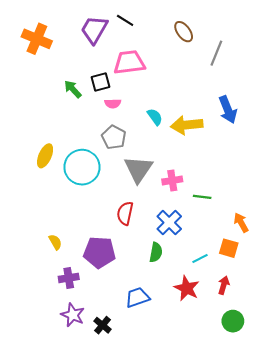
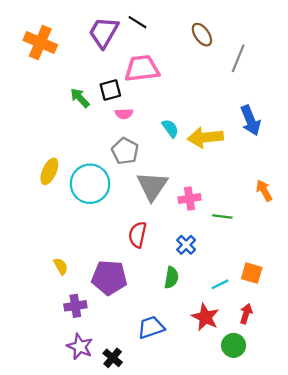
blue cross: (169, 223) -> (186, 245), size x0.7
orange arrow: (241, 223) -> (264, 191), moved
green circle: (233, 321) -> (234, 345), moved

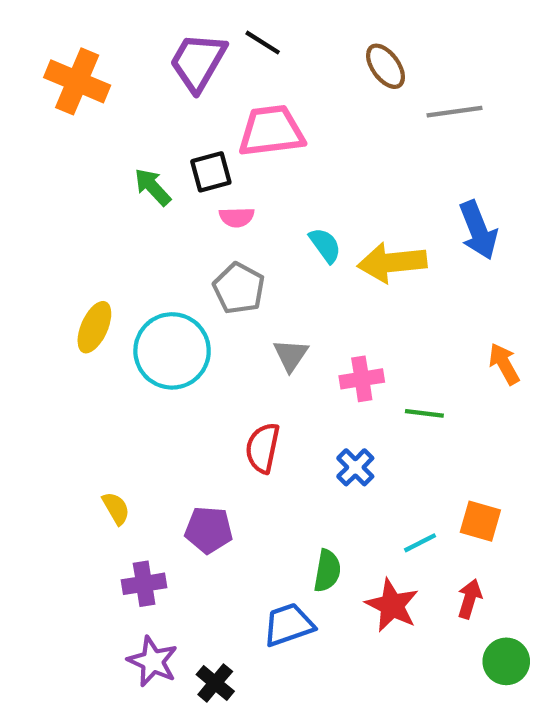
gray line: (238, 58) -> (455, 112), turned 60
gray triangle: (152, 186) -> (291, 355), size x0.6
purple pentagon: (109, 278) -> (209, 530), size x0.7
green semicircle: (171, 278) -> (327, 571), moved
green circle: (234, 345) -> (506, 661), moved

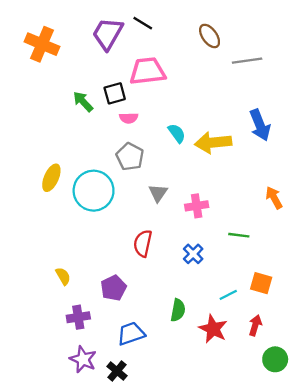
green line: (424, 413) -> (239, 235), moved
purple pentagon: (209, 530) -> (113, 288), turned -30
blue trapezoid: (288, 625) -> (131, 334), moved

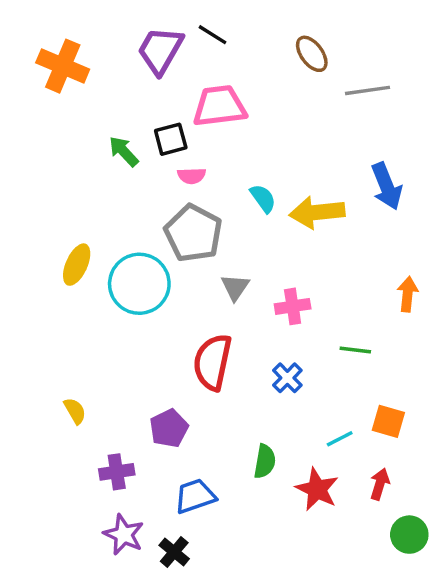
gray pentagon: (130, 157) -> (193, 233), size x1.4
orange arrow: (274, 198) -> (408, 294), turned 35
red semicircle: (143, 243) -> (212, 362), size x1.4
yellow semicircle: (63, 276) -> (75, 411), moved

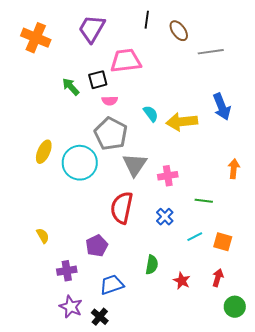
black line: (212, 35) -> (147, 20), moved, turned 66
gray triangle: (235, 287) -> (135, 165), size x1.5
cyan line: (340, 439) -> (195, 237), moved
red star: (317, 489) -> (182, 281), size x0.7

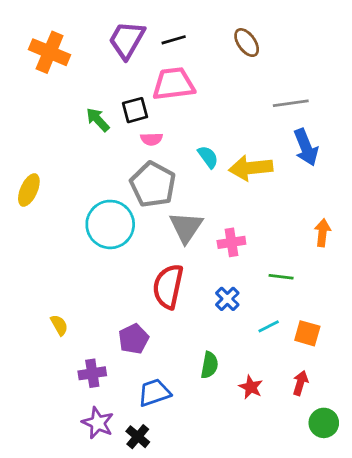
black line: (147, 20) -> (174, 40), moved, turned 66
gray line: (211, 52) -> (291, 103), moved
yellow ellipse: (44, 152) -> (29, 190), moved

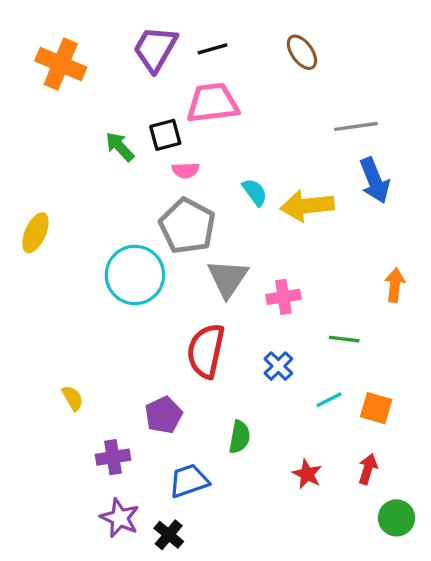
green semicircle: (209, 365) -> (240, 437), moved

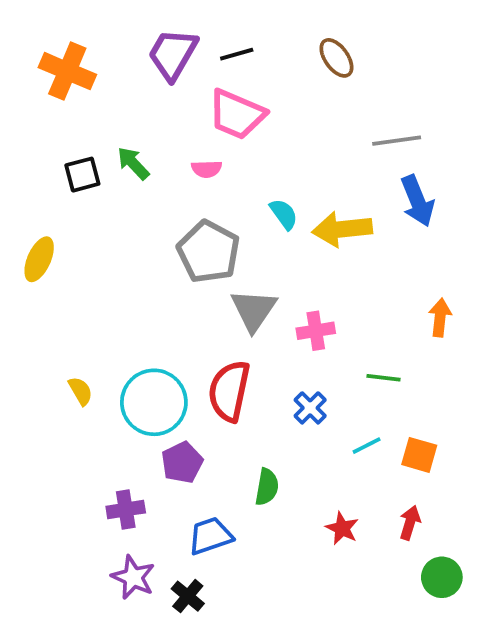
pink trapezoid: (213, 103) -> (237, 114), turned -150
black square: (165, 135) -> (82, 175), moved
pink semicircle: (186, 170) -> (207, 169), moved
cyan circle: (135, 275) -> (154, 402), moved
yellow semicircle: (73, 398) -> (81, 391), moved

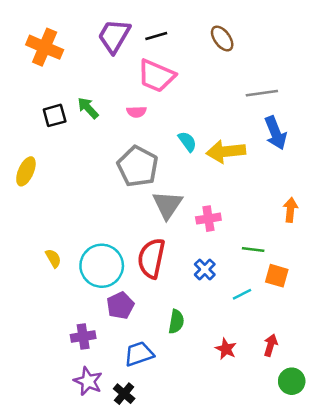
orange square: (419, 455) -> (277, 276), moved

